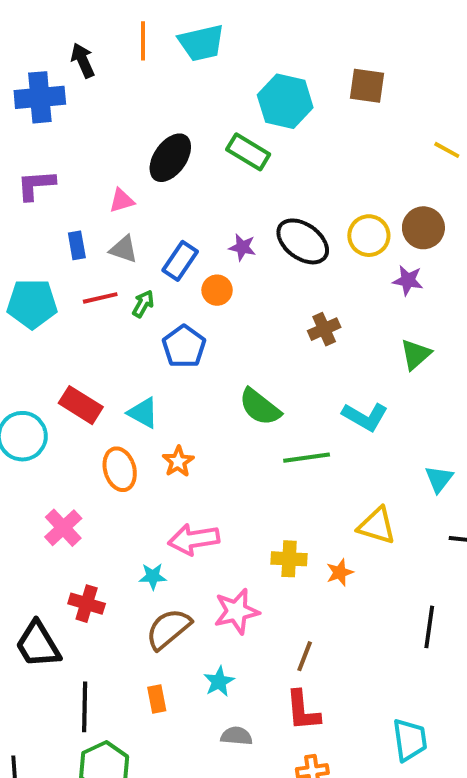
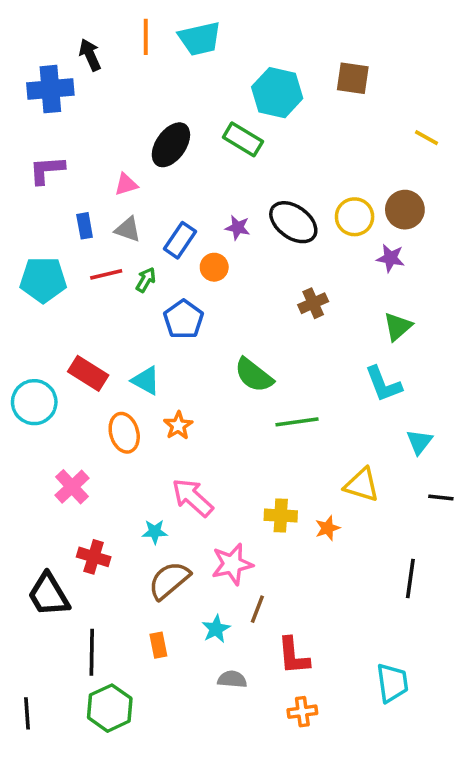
cyan L-shape: (365, 417) -> (383, 384), moved, turned 39
pink arrow: (194, 539) -> (193, 498), turned 51
brown line: (305, 656) -> (257, 609), moved

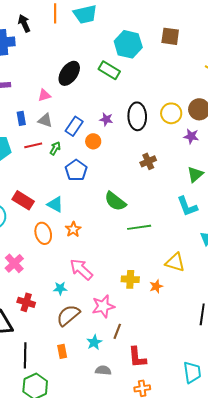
black ellipse: (293, 222) -> (137, 116), turned 52

